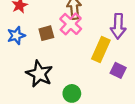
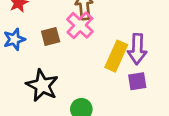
purple arrow: (118, 26) -> (137, 49), moved
purple square: (118, 70) -> (137, 81), turned -35

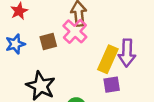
purple square: (137, 81) -> (112, 85), moved

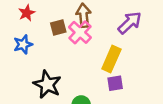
brown square: (48, 41) -> (58, 27), moved
purple arrow: (127, 53) -> (130, 23), moved, turned -135

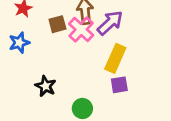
purple arrow: (130, 23) -> (110, 23), moved
black star: (47, 84) -> (46, 86), size x0.7

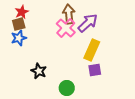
brown square: (57, 24) -> (19, 24), moved

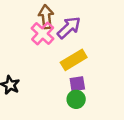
yellow rectangle: (92, 50) -> (74, 60), turned 35
green circle: (67, 88) -> (76, 99), moved

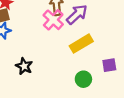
purple square: (77, 84) -> (109, 65), moved

